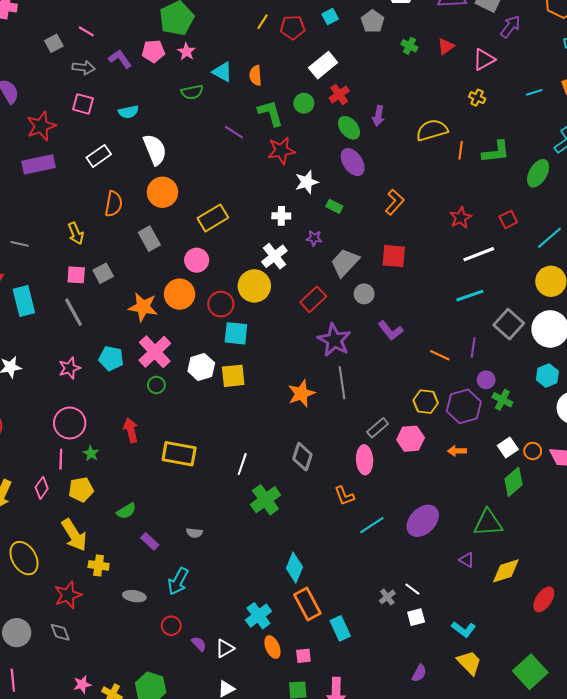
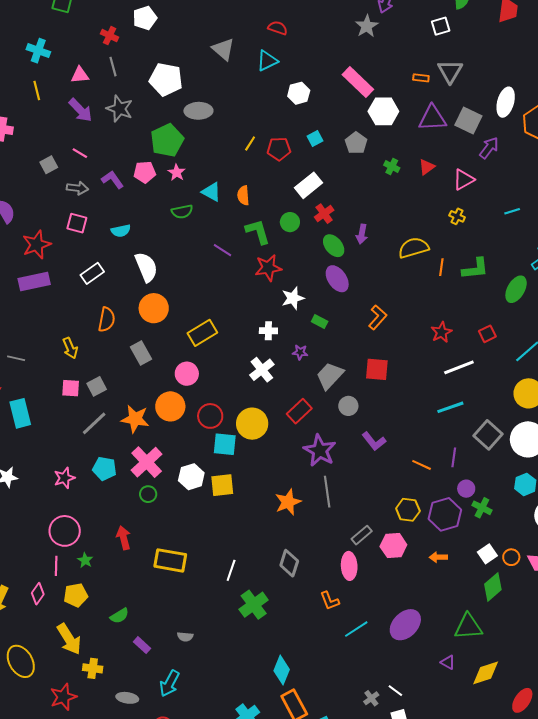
yellow circle: (254, 286) -> (252, 424), moved
gray line: (74, 312) -> (94, 423), moved, turned 76

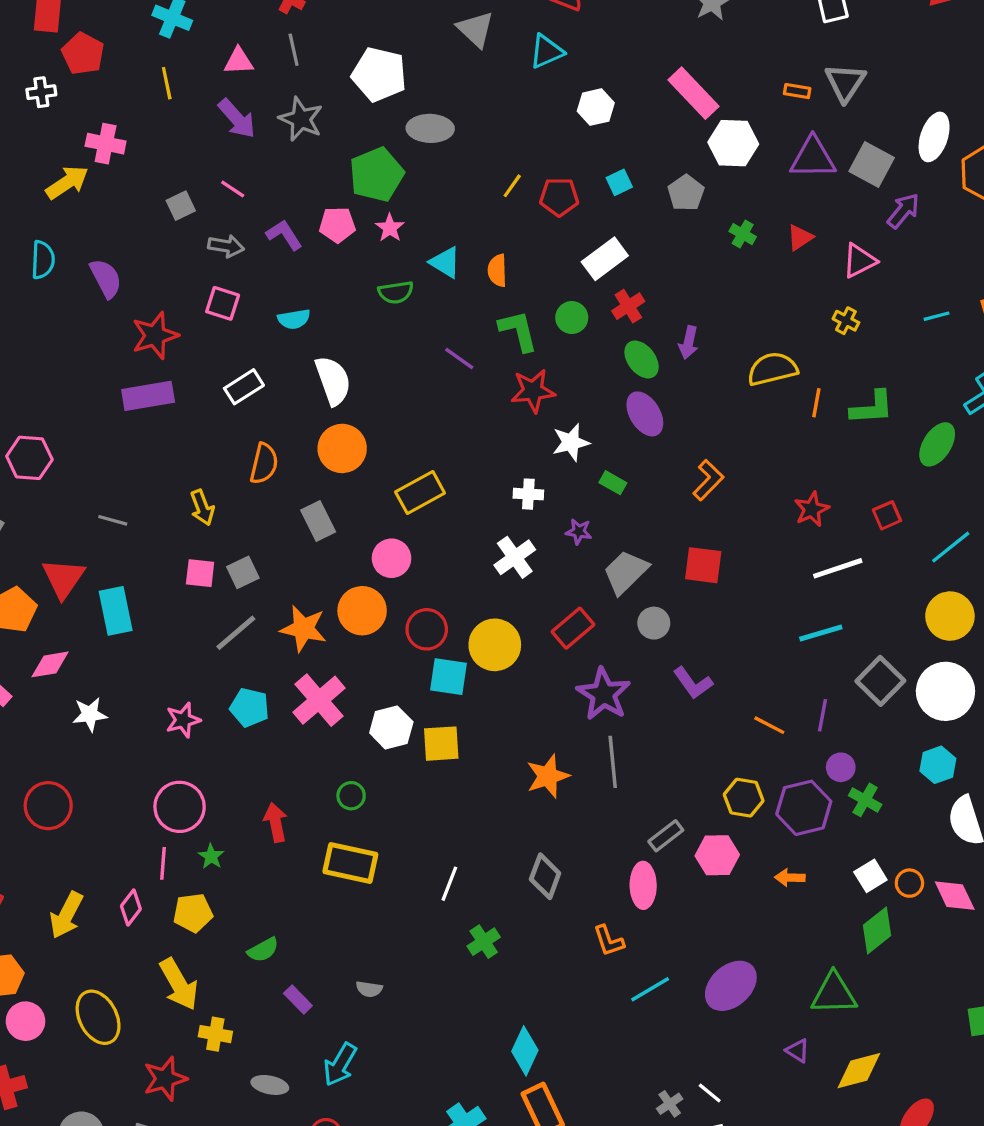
green circle: (148, 494) -> (351, 796), moved
green cross: (254, 605) -> (484, 942), size x0.7

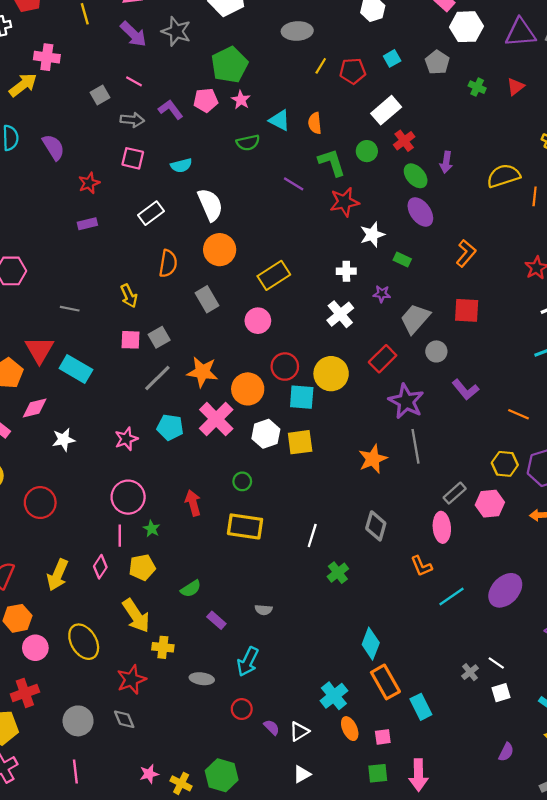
gray ellipse: (430, 128) -> (297, 31), moved
red star: (155, 336) -> (89, 183), size x0.7
purple rectangle: (148, 396) -> (87, 224), size x0.6
cyan rectangle: (116, 611) -> (76, 369), turned -44
orange circle: (362, 611) -> (248, 389), moved

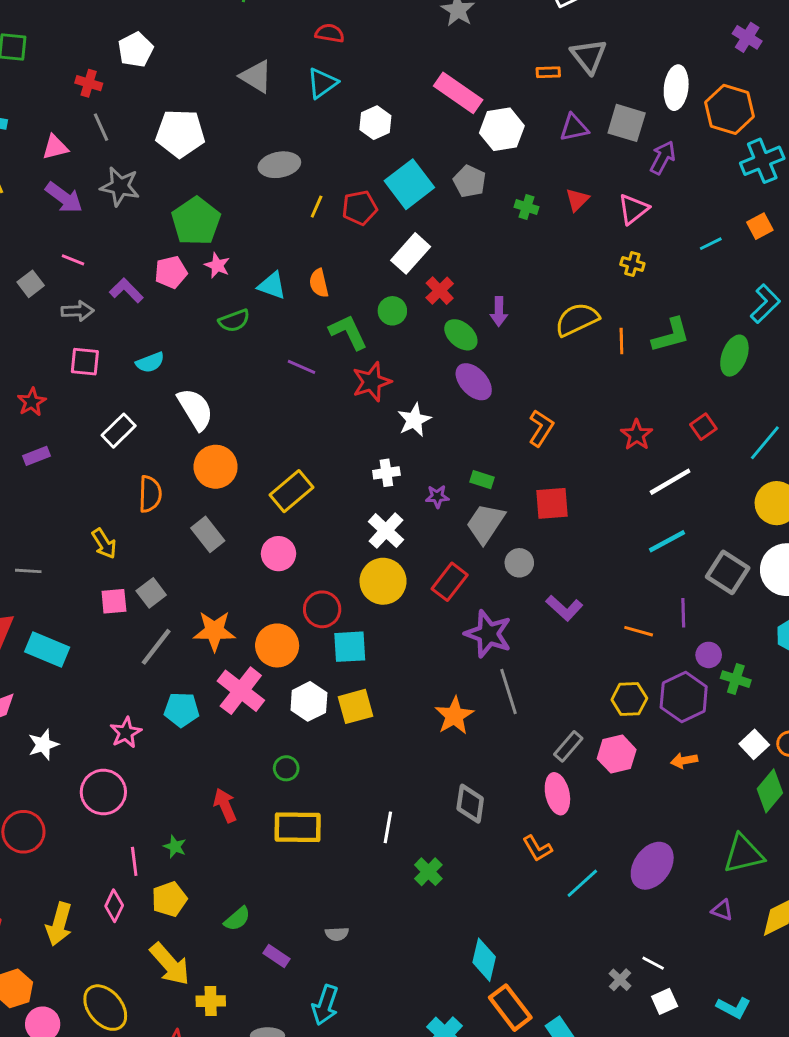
purple triangle: (520, 33) -> (574, 128), size x0.7
cyan square: (392, 58) -> (409, 184), size x2.0
green rectangle: (402, 260) -> (482, 480), moved
yellow circle: (331, 374) -> (383, 581), moved
pink circle: (128, 497) -> (103, 792), moved

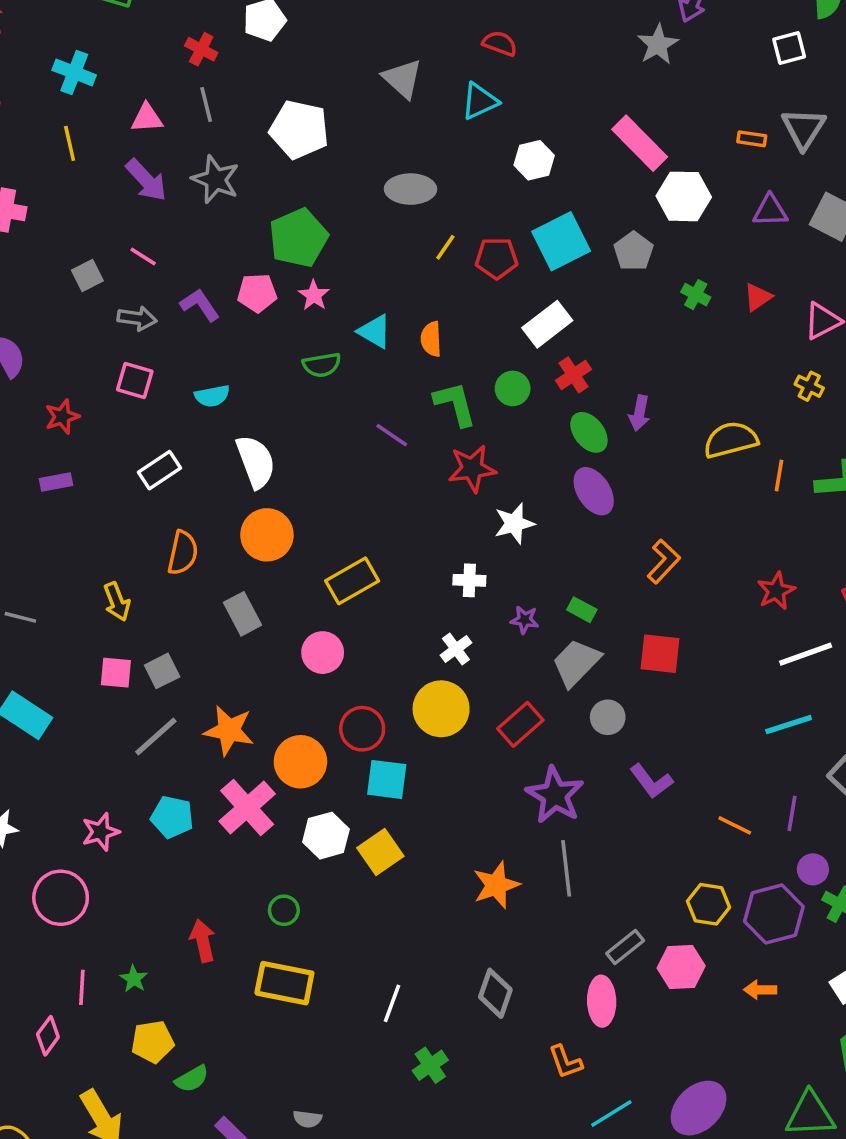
white cross: (386, 531) -> (456, 649), size x0.7
yellow square: (355, 706) -> (380, 852), turned -30
yellow pentagon: (169, 899) -> (152, 1042), moved

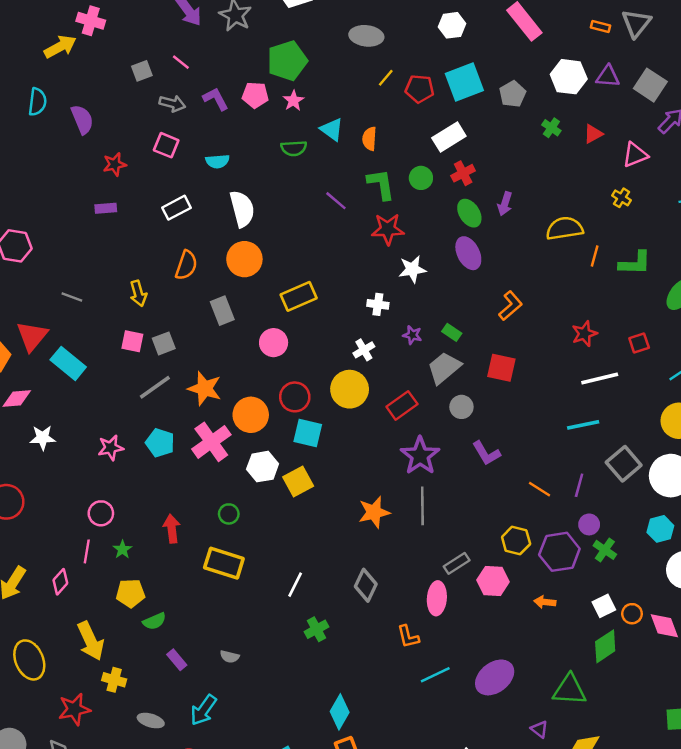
white hexagon: (684, 196) -> (569, 77), moved
pink circle: (61, 898) -> (101, 513), moved, size x0.7

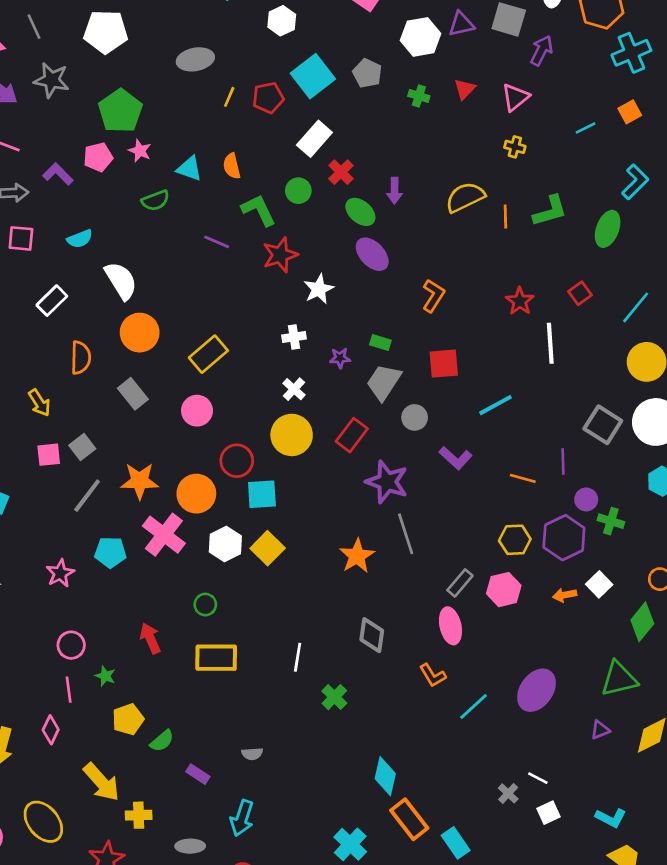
white line: (600, 379) -> (550, 343), turned -63
cyan line: (583, 425) -> (496, 405), moved
white square: (604, 606) -> (599, 584), moved
purple triangle: (539, 729) -> (600, 730), turned -42

